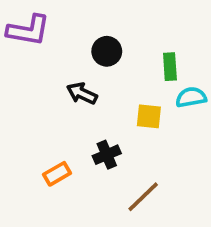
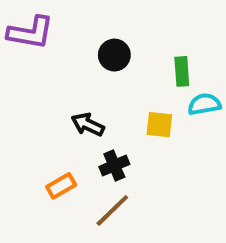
black arrow: (82, 93) -> (88, 125), moved
brown line: (143, 197) -> (112, 210), moved

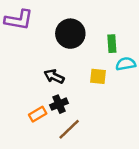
black circle: (114, 55) -> (70, 34), size x1.5
black cross: (114, 165) -> (59, 104), moved

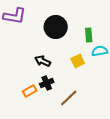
yellow square: (98, 76) -> (78, 61), turned -32
brown line: (69, 129) -> (69, 98), moved

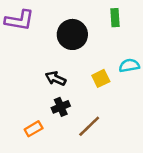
green rectangle: (89, 35) -> (115, 18), moved
orange rectangle: (30, 91) -> (34, 129), moved

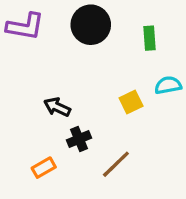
green rectangle: (115, 18) -> (150, 38), moved
black circle: (72, 34) -> (91, 25), moved
black arrow: (56, 78) -> (57, 107), moved

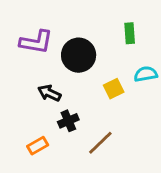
black circle: (91, 25) -> (79, 55), moved
purple L-shape: (25, 26) -> (36, 42), moved

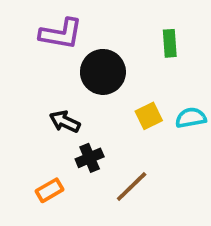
purple L-shape: (36, 42) -> (61, 34), moved
cyan semicircle: (146, 74) -> (191, 118), moved

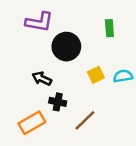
black cross: (90, 158) -> (58, 102), turned 35
orange rectangle: (49, 190) -> (32, 123), size x1.5

